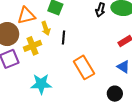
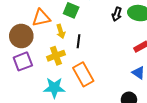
yellow cross: (33, 46) -> (56, 56), moved
orange rectangle: (84, 67) -> (83, 74), moved

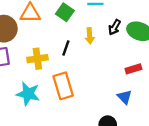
yellow arrow: (61, 31) -> (90, 36), moved

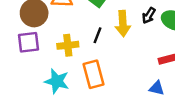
yellow arrow: (90, 36) -> (123, 23), size x1.5
blue triangle: (125, 97) -> (157, 88), turned -35

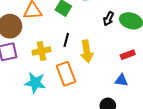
yellow arrow: (123, 23) -> (87, 51), moved

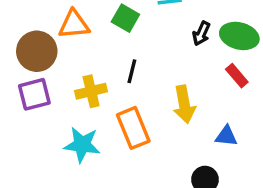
yellow arrow: (87, 51) -> (184, 104), moved
red rectangle: (128, 55) -> (237, 76), moved, turned 72

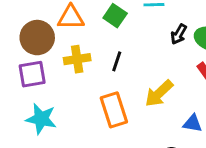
yellow cross: (91, 91) -> (77, 59), moved
yellow arrow: (184, 104) -> (159, 93), turned 52
cyan star: (82, 145) -> (41, 119), moved

